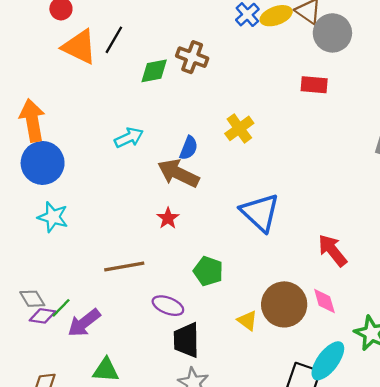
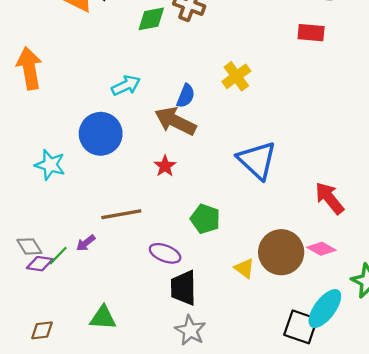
blue circle: (43, 163) -> (101, 134), moved
pink diamond: (324, 301) -> (321, 249), turned -44
purple arrow: (84, 323) -> (86, 243), moved, size x0.6

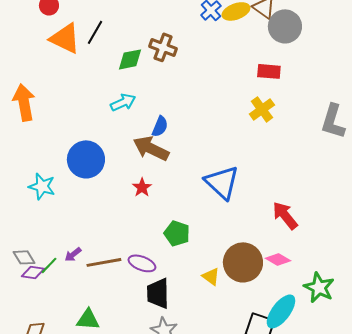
yellow cross: (236, 76) -> (262, 109), moved
cyan arrow: (126, 85) -> (123, 102), moved
brown line: (121, 214) -> (104, 262), moved

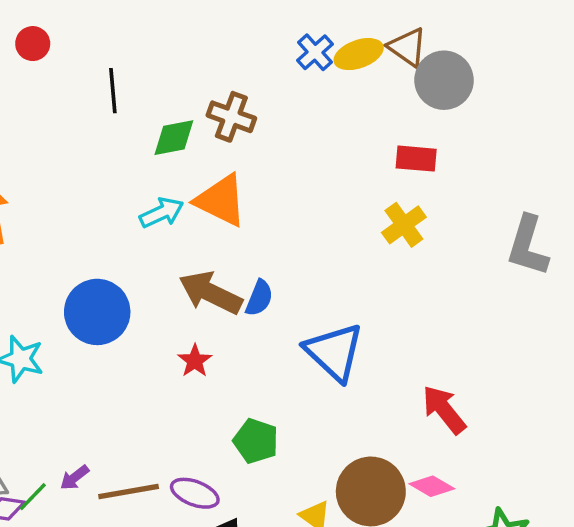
black line: (95, 32) -> (113, 91), turned -35
orange triangle: (65, 38) -> (221, 200), moved
blue semicircle: (160, 126) -> (259, 298), moved

